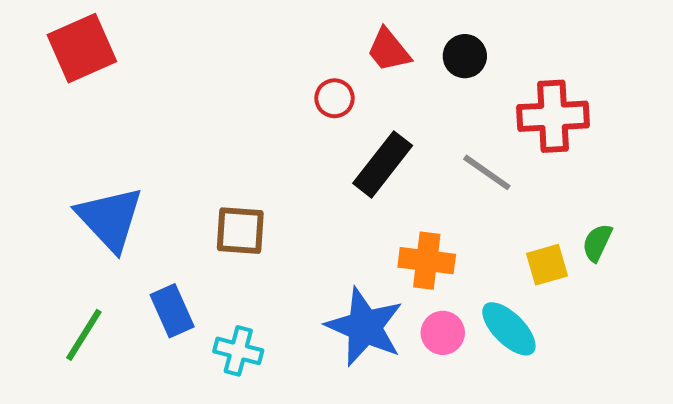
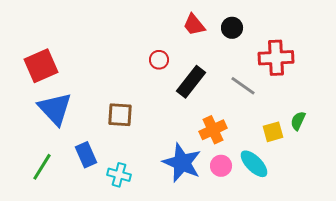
red square: (82, 48) -> (41, 66), moved
red circle: (334, 98) -> (159, 60), moved
orange cross: (427, 261) -> (213, 130), turned -32

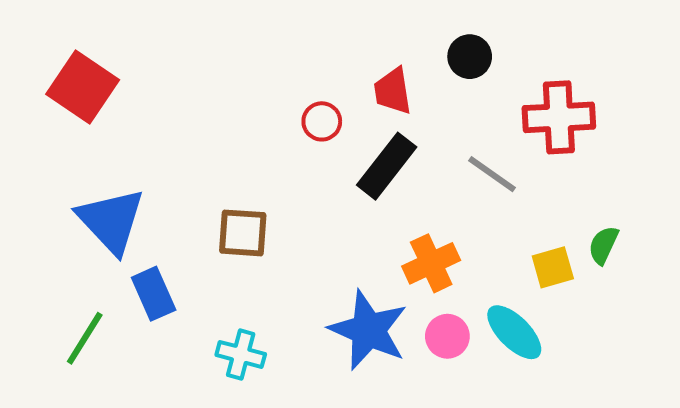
red trapezoid: (194, 25) -> (393, 91), moved, turned 30
red square: (41, 66) -> (83, 87), moved, turned -32
blue rectangle: (86, 155) -> (154, 294), moved

